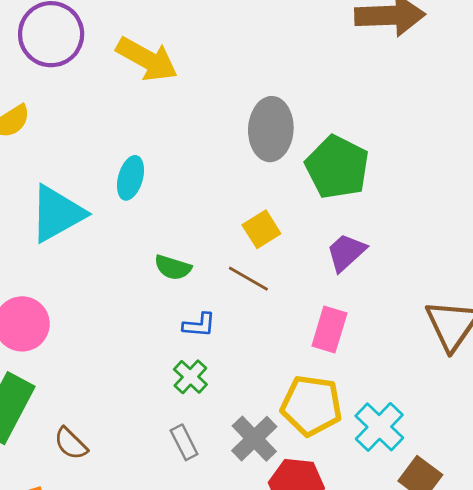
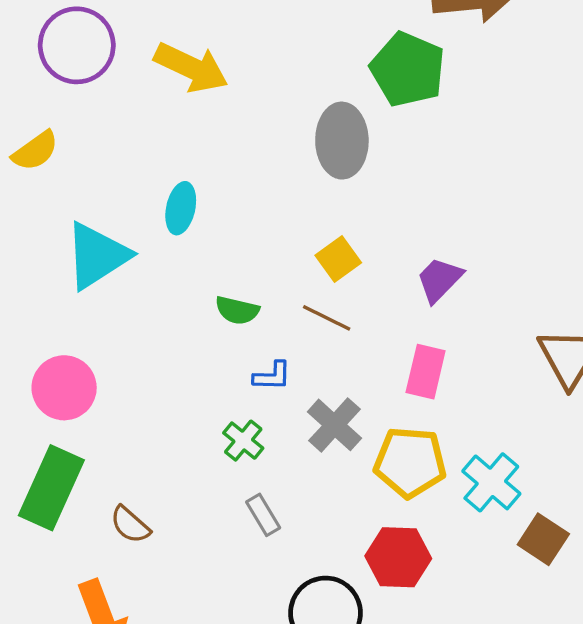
green pentagon: (337, 167) -> (408, 69), moved
green cross: (190, 377) -> (243, 441), moved
gray cross: (254, 439) -> (335, 425), moved

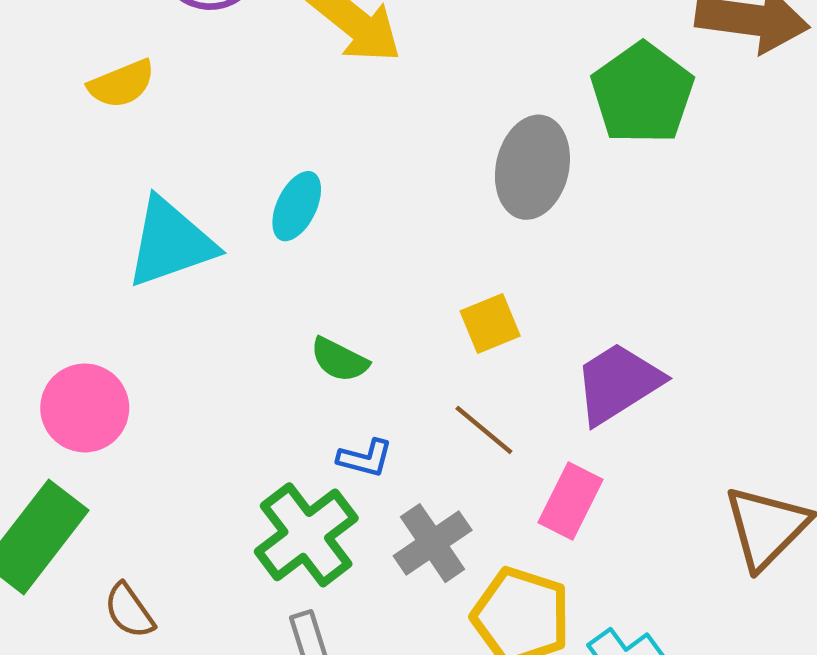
purple trapezoid: (439, 280) -> (618, 383), size x1.4
brown line: (327, 318) -> (484, 430), moved
green cross: (243, 441) -> (306, 535), size x1.8

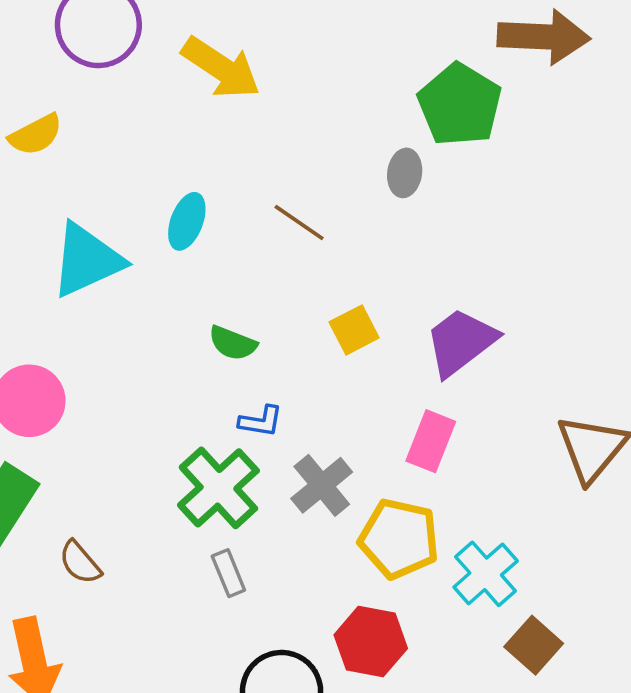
gray ellipse: (532, 167) -> (405, 173), moved, size x0.6
yellow square: (490, 324) -> (354, 330), moved
brown line: (484, 430) -> (299, 223), moved

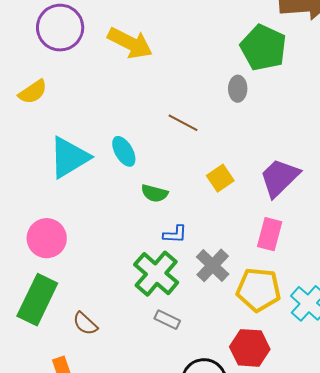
cyan ellipse: (187, 221) -> (124, 151), moved, turned -44
gray rectangle: (228, 573) -> (167, 320), turned -35

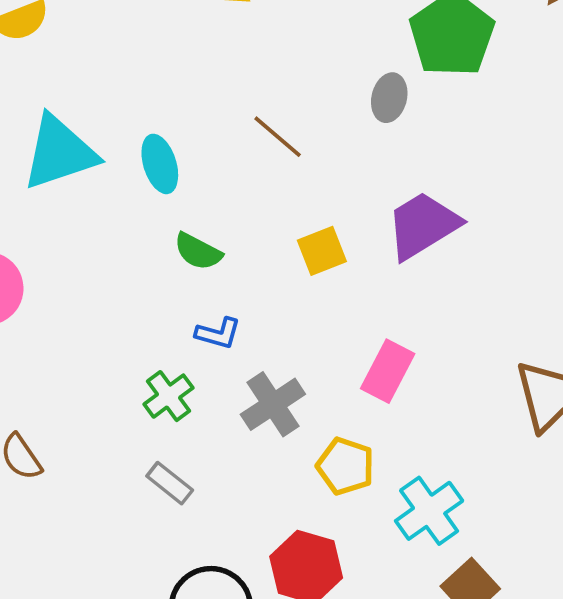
purple trapezoid: (280, 178) -> (423, 225), moved
green cross: (156, 274) -> (168, 396), size x0.6
yellow pentagon: (259, 290) -> (345, 466), size x0.7

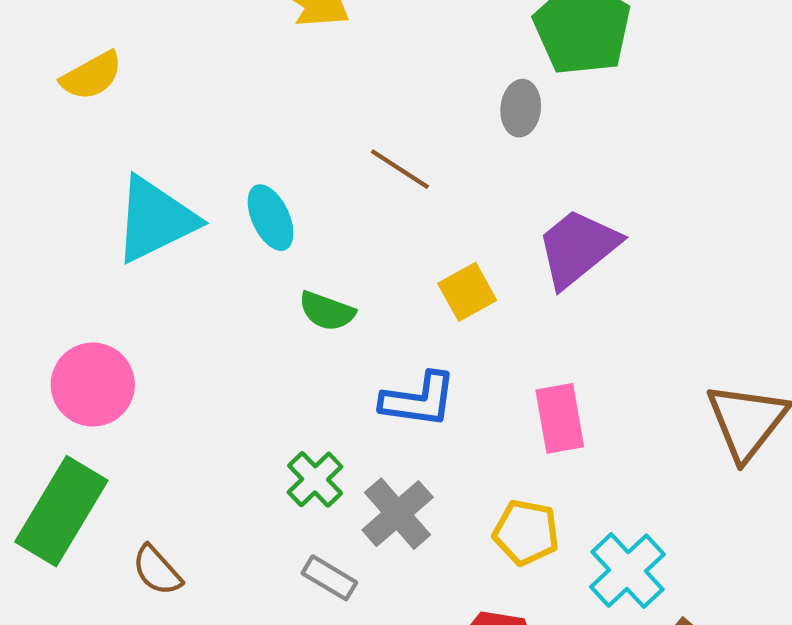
blue L-shape: (218, 333) -> (419, 400), moved, size x1.5
pink rectangle: (388, 371) -> (560, 418), turned -30
gray cross: (273, 404) -> (398, 514), moved

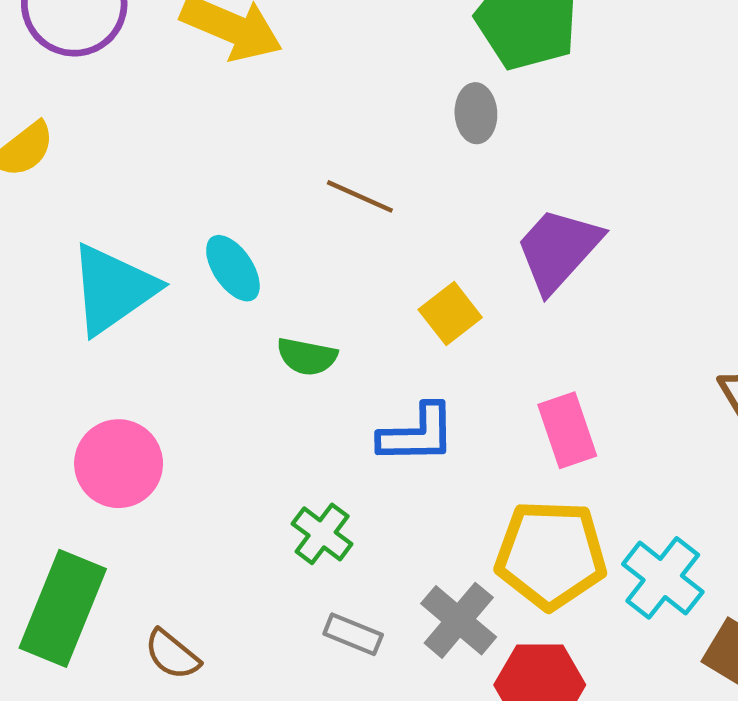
pink circle: (93, 385) -> (119, 464), moved
gray cross: (398, 514) -> (459, 620), moved
yellow pentagon: (526, 532) -> (551, 555), size x1.6

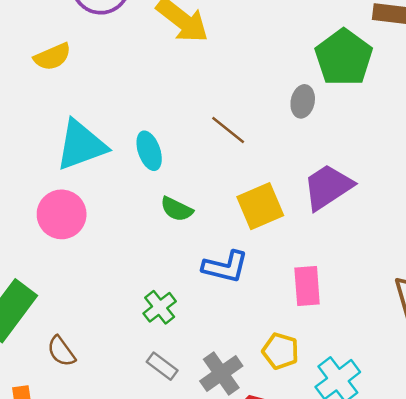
yellow square: (450, 313) -> (260, 206), size x1.4
pink circle: (119, 464) -> (62, 214), moved
yellow pentagon: (551, 555) -> (280, 351), size x0.6

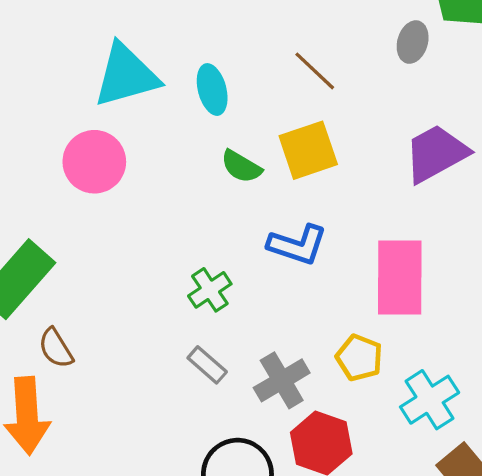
yellow square: (260, 206) -> (308, 150), moved
pink rectangle: (307, 286) -> (400, 278), size x1.5
brown semicircle: (61, 351) -> (56, 348), moved

